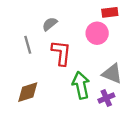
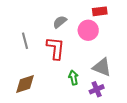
gray semicircle: (50, 24) -> (60, 22), moved
green arrow: (81, 85) -> (73, 78), size x0.6

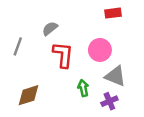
gray semicircle: (60, 22) -> (50, 29), moved
pink circle: (88, 30) -> (100, 50), moved
gray line: (25, 41) -> (18, 46), moved, turned 35

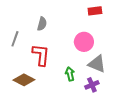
gray semicircle: (50, 29) -> (42, 24), turned 144
red L-shape: (63, 55) -> (41, 55), moved
brown diamond: (28, 95) -> (24, 80), turned 45

